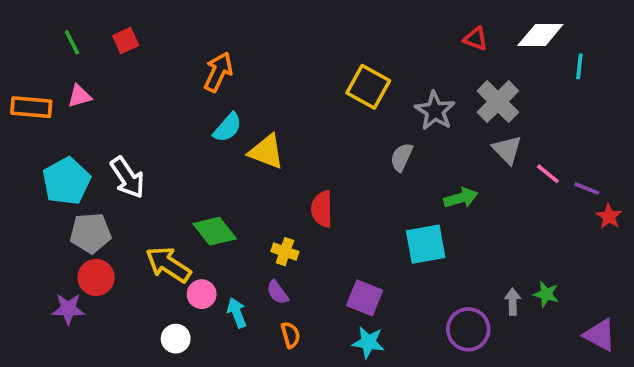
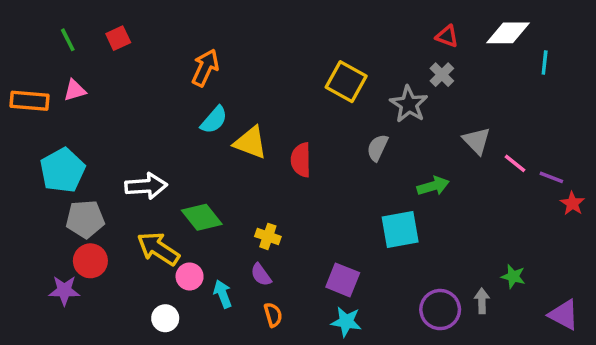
gray cross: (498, 102) -> (442, 75), moved, size x0.6
white arrow: (128, 178) -> (146, 186), moved, turned -60
red semicircle: (322, 209) -> (301, 160), moved
gray arrow: (513, 302) -> (482, 301), moved

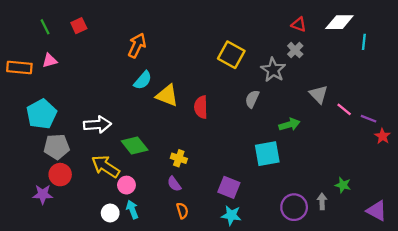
cyan arrow: (223, 294) -> (132, 209), moved

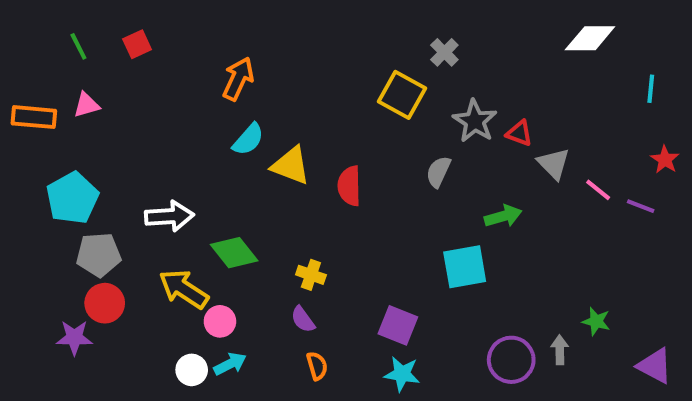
red triangle: (299, 24) -> (519, 133), moved
cyan line: (364, 42) -> (651, 89), moved
gray cross: (295, 50) -> (444, 52), moved
red star: (383, 136) -> (665, 160), moved
cyan arrow: (132, 209) -> (230, 364), turned 84

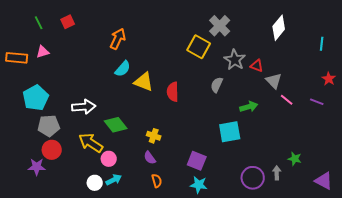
white diamond: (590, 38) -> (279, 28), moved, turned -50
gray cross: (444, 52) -> (220, 26), size x1.5
pink line: (598, 190) -> (287, 100), moved

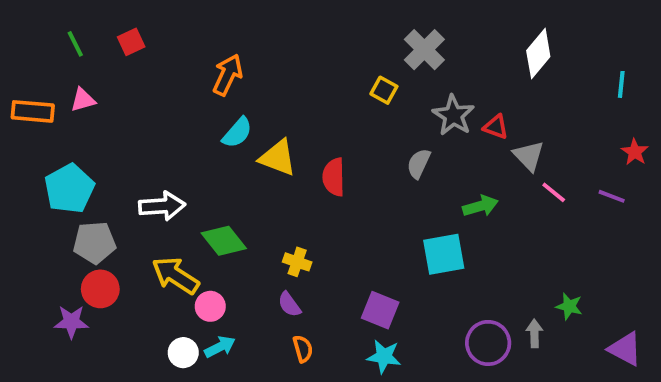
yellow square: (199, 47) -> (384, 90), size x0.6

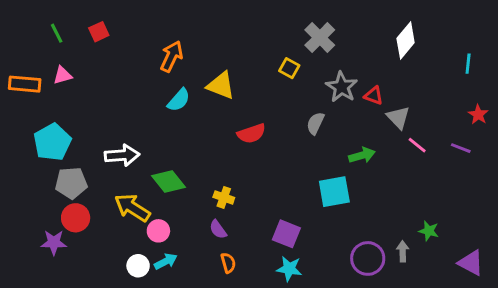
yellow triangle: (278, 158) -> (221, 86), moved
red semicircle: (334, 177) -> (251, 133), turned -108

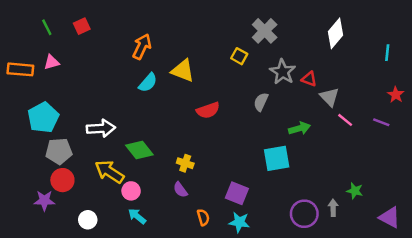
cyan arrow: (166, 261) -> (137, 216), turned -114
orange semicircle: (228, 263) -> (203, 217), moved
white circle: (138, 266) -> (88, 220), moved

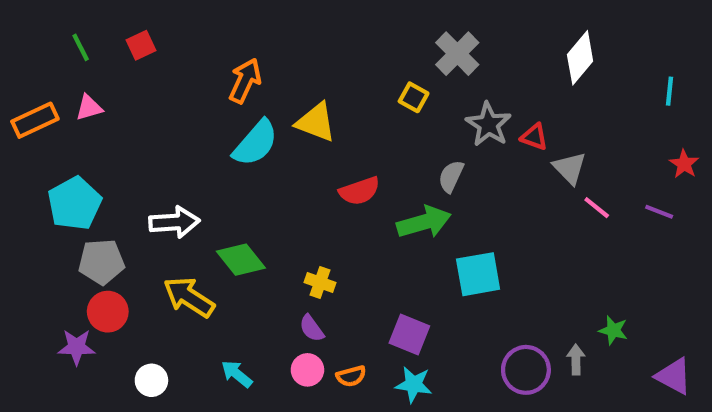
orange rectangle: (20, 69) -> (35, 120), turned -30
cyan semicircle: (148, 83) -> (255, 143), size x1.4
green arrow: (299, 128) -> (424, 222), moved, size x1.4
pink circle: (131, 191) -> (307, 370), moved
orange semicircle: (203, 217) -> (351, 376), turned 91

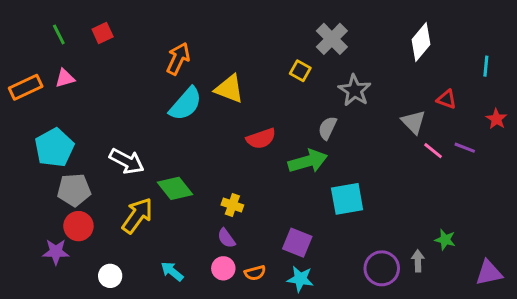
red triangle: (534, 137) -> (447, 99), moved
purple line: (659, 212) -> (465, 148), moved
white arrow: (174, 222) -> (127, 161), turned 32
yellow arrow: (189, 297) -> (137, 216), turned 93
purple triangle: (674, 376) -> (489, 273), turned -40

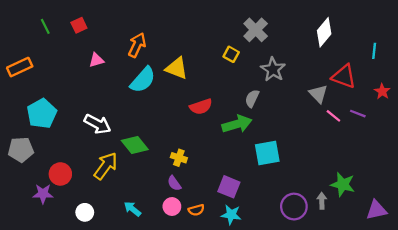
pink triangle: (65, 78) -> (96, 60), moved
red triangle: (447, 99) -> (344, 76), size x1.6
gray pentagon: (74, 190) -> (21, 150), moved
green star: (445, 240) -> (343, 184), size x1.5

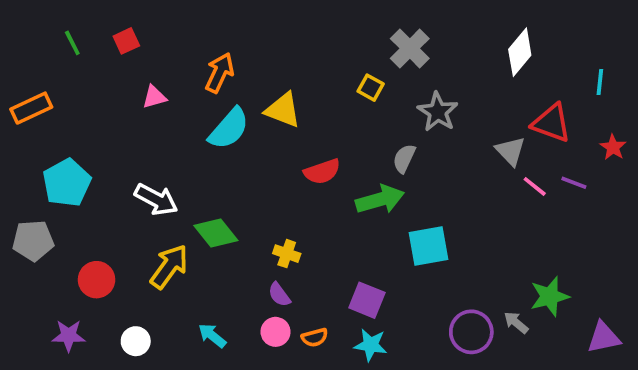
green star: (343, 184) -> (550, 296), turned -30
purple star: (43, 194) -> (69, 336), moved
gray arrow: (322, 201) -> (516, 323), turned -49

